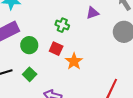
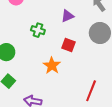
red square: (56, 49) -> (69, 45), moved

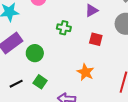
orange star: (52, 66) -> (85, 72), moved

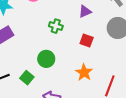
green circle: (35, 53) -> (46, 59), moved
orange star: (85, 72) -> (84, 72), moved

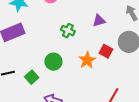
red square: (87, 40) -> (106, 51), moved
orange star: (84, 72) -> (87, 60), moved

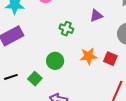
red square: (106, 51) -> (110, 59), moved
orange star: (87, 60) -> (88, 56), turned 30

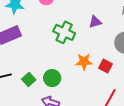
green cross: (66, 29) -> (64, 32), size x1.5
green circle: (55, 61) -> (52, 78), moved

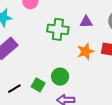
purple triangle: (95, 22) -> (86, 22), moved, turned 32

